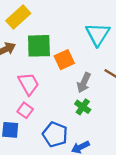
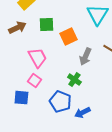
green square: (39, 46) -> (46, 25), size x0.7
green cross: (83, 107) -> (74, 80), moved

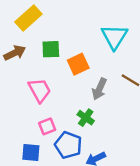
pink square: (34, 81) -> (47, 126), moved, turned 32
blue square: (21, 98) -> (31, 153), moved

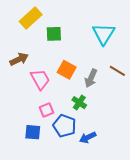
green square: (51, 49) -> (54, 34), moved
brown arrow: (15, 53) -> (19, 59), moved
orange square: (78, 64) -> (67, 70), moved, turned -36

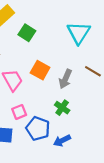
green square: (54, 34) -> (27, 33), turned 35
green cross: (79, 103) -> (62, 108), moved

